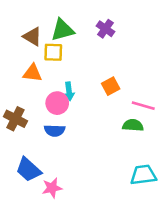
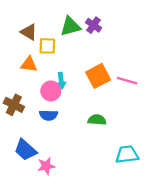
green triangle: (62, 30) -> (70, 26), moved
orange square: (111, 86) -> (98, 76), size x1.5
pink line: (143, 106) -> (127, 81), moved
green semicircle: (133, 125) -> (97, 120), moved

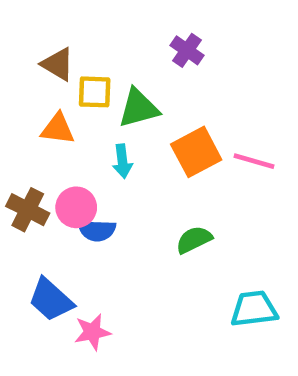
green triangle: (70, 26) -> (139, 108), moved
pink circle: (51, 91) -> (76, 207), moved
green semicircle: (97, 120) -> (194, 240), turned -30

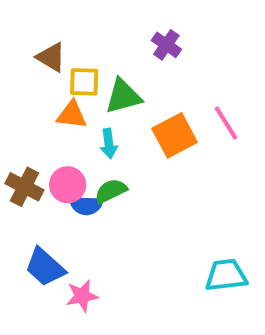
orange triangle: (58, 129) -> (72, 115), moved
pink line: (254, 161) -> (226, 123), moved, turned 42
green semicircle: (194, 240) -> (111, 191), moved

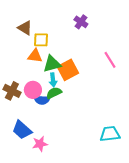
green triangle: (123, 96) -> (52, 64), moved
orange square: (175, 135) -> (68, 70), moved
cyan arrow: (109, 144) -> (53, 80), moved

